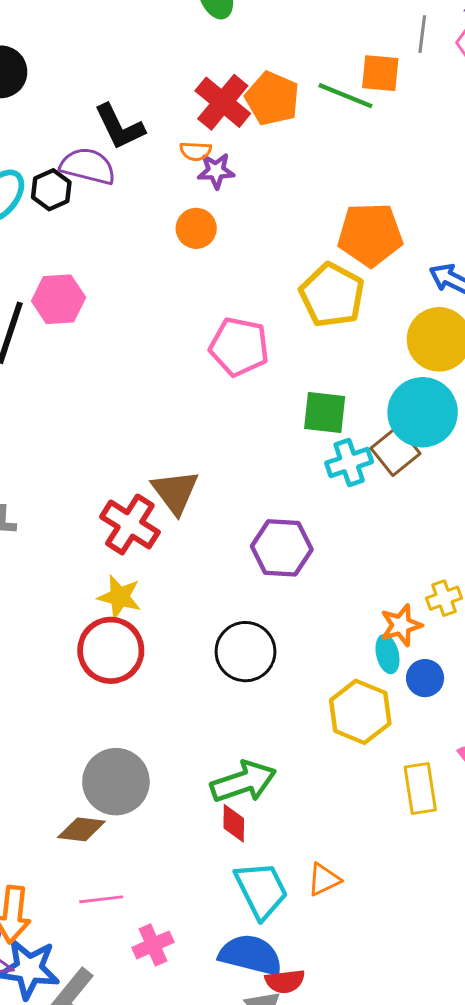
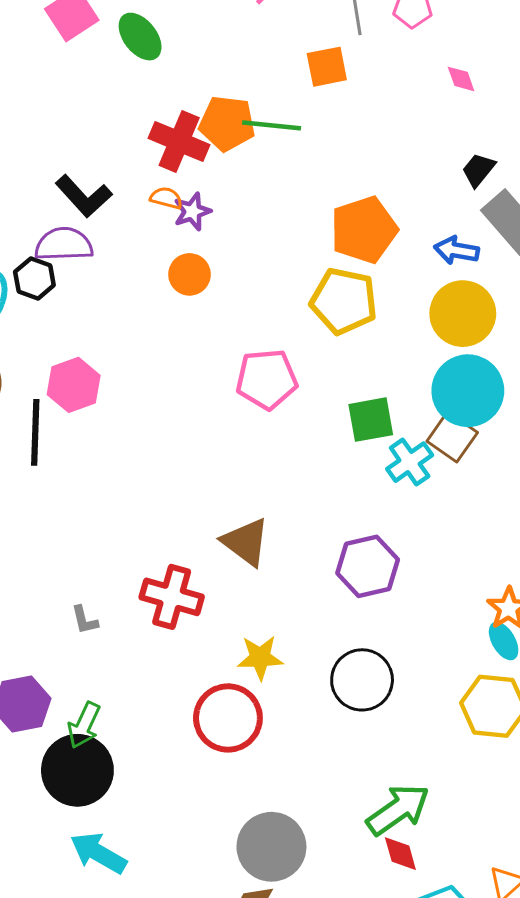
green line: (345, 96) -> (272, 125), moved
orange semicircle: (195, 151) -> (166, 198), turned -152
red cross: (130, 524) -> (172, 597), moved
yellow star: (120, 597) -> (260, 658), moved

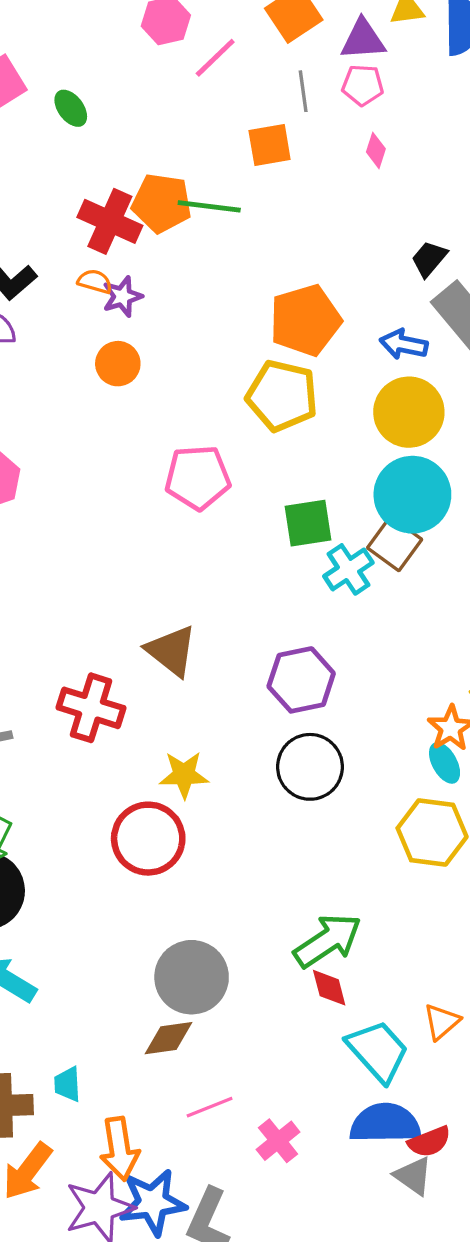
green ellipse: (140, 37) -> (71, 108), size x0.7
pink diamond: (461, 79) -> (376, 150), moved, turned 36
black circle: (362, 680) -> (310, 767), moved

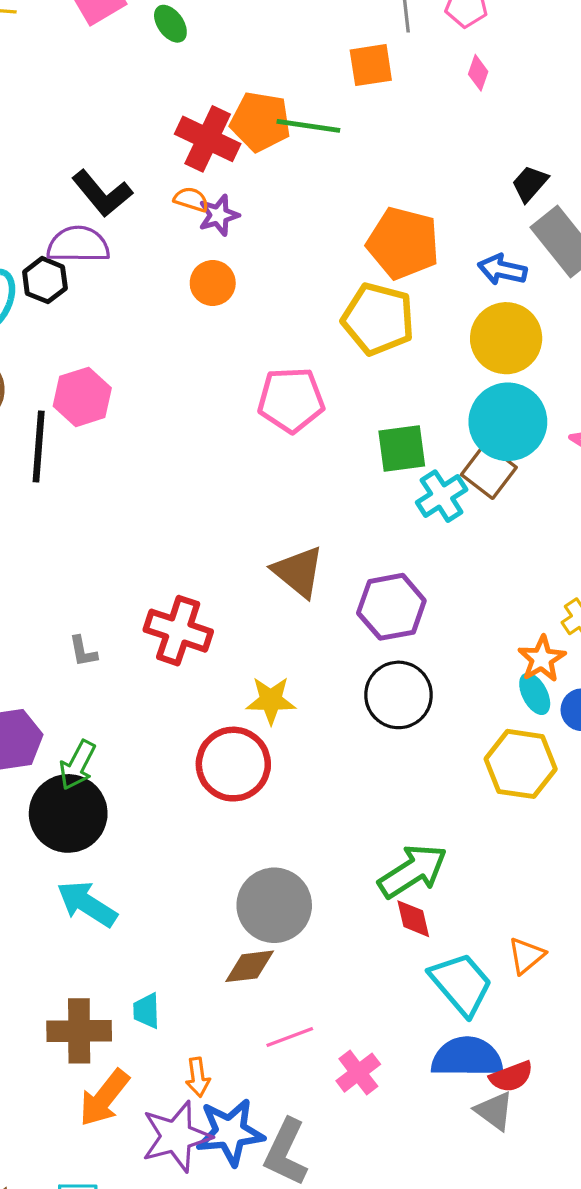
orange pentagon: (305, 320) -> (403, 243), turned 30
brown triangle: (171, 651) -> (298, 572), moved
orange arrow: (120, 1149) -> (198, 1077), size x0.6

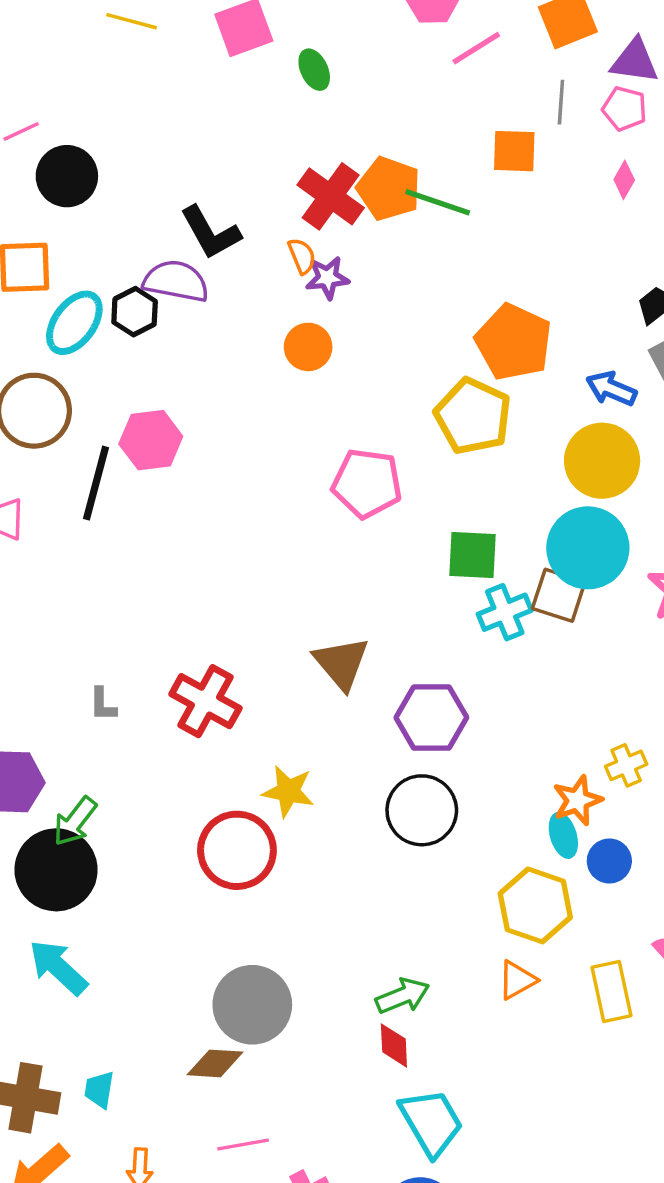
orange semicircle: (191, 199) -> (302, 256), turned 40
brown square: (489, 471) -> (559, 595), turned -30
green arrow: (413, 871) -> (403, 996), size x0.7
orange triangle: (526, 956) -> (517, 980), moved

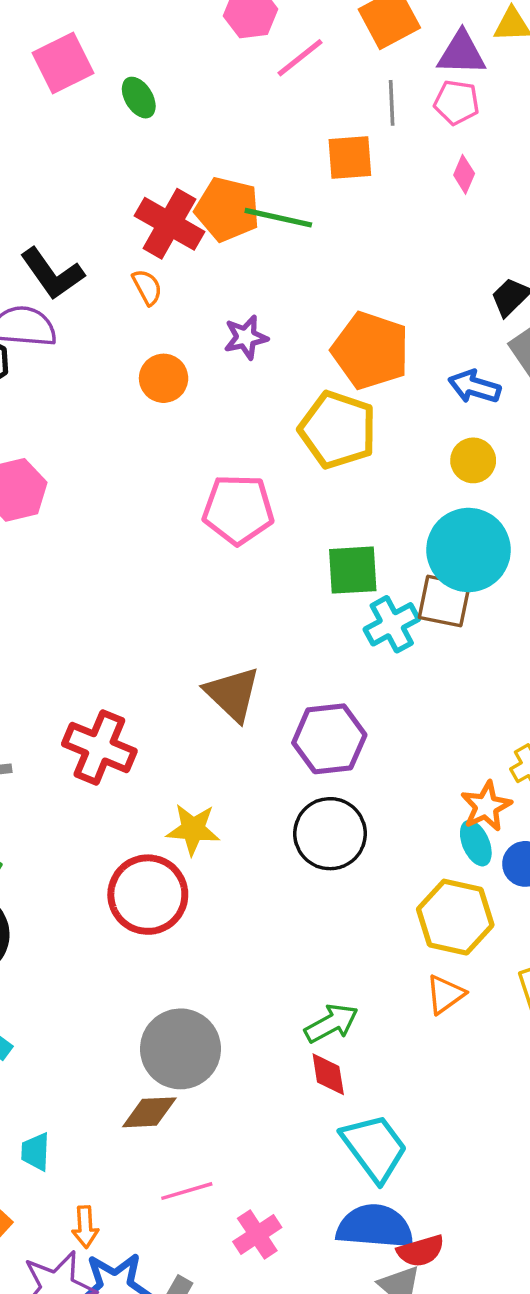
purple star: (327, 278) -> (246, 337), moved
yellow circle: (602, 461) -> (473, 460), size x0.6

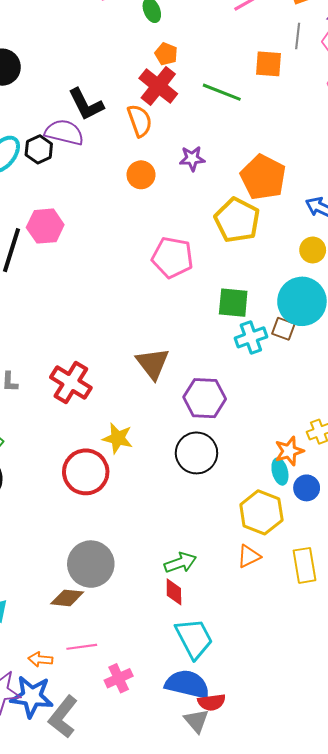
orange pentagon: (227, 209) -> (166, 54), moved, size x0.6
orange semicircle: (147, 287) -> (140, 121), size x1.5
brown square: (444, 601) -> (283, 329), size x0.7
orange arrow: (85, 1227) -> (40, 659), moved, turned 90

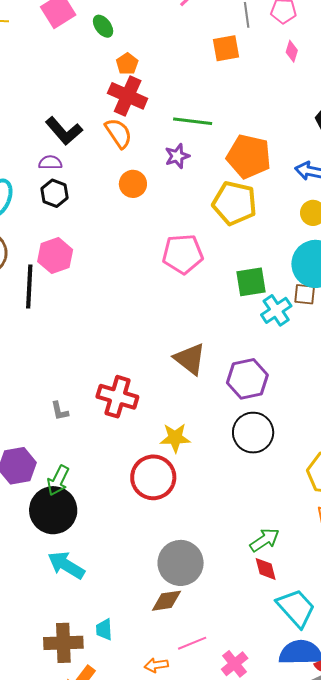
orange pentagon: (166, 54) -> (127, 64), turned 30
green line: (222, 92) -> (193, 121), moved
purple semicircle: (64, 132) -> (50, 163), size x0.6
black hexagon: (39, 149) -> (55, 193), moved

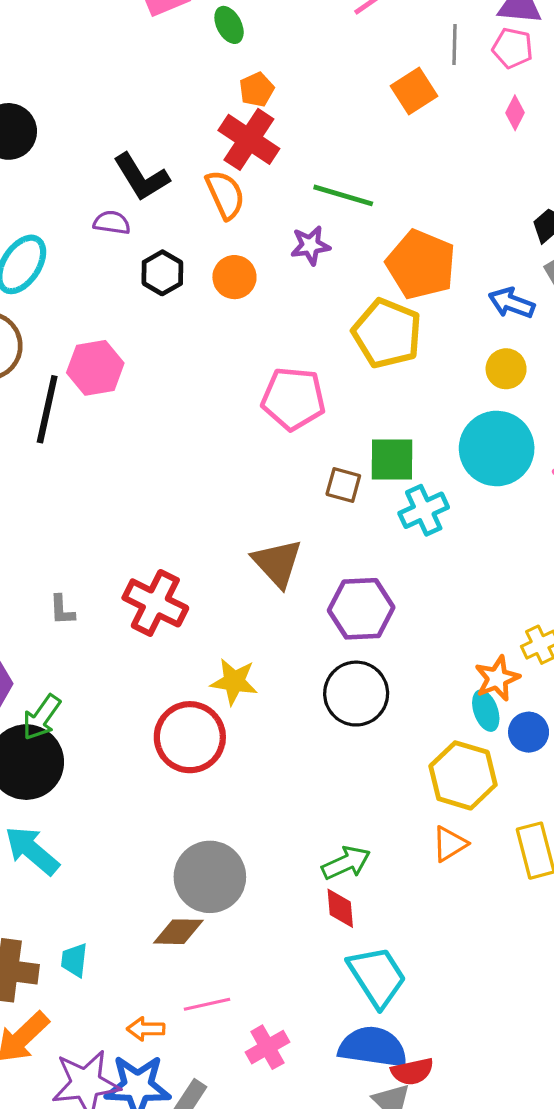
orange square: (226, 48) -> (414, 91), turned -32
black hexagon: (55, 193) -> (162, 273), moved
brown square: (305, 294) -> (343, 485), moved

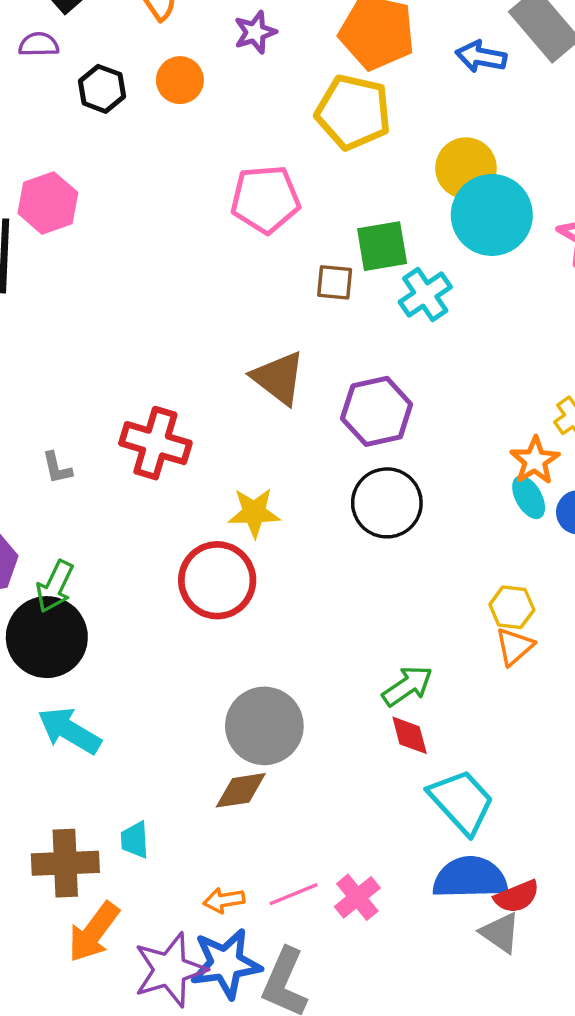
yellow circle: (506, 369) -> (466, 168), moved, size x1.4
yellow hexagon: (463, 775) -> (512, 607), moved, size x0.6
pink line: (207, 1004) -> (294, 894), moved

